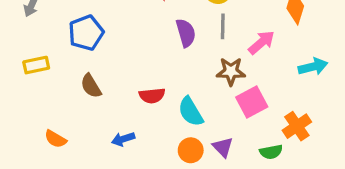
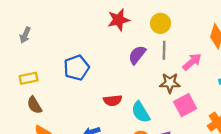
blue pentagon: (86, 33) -> (76, 68), moved
purple semicircle: (186, 33) -> (137, 55), turned -126
brown semicircle: (91, 86) -> (34, 105), moved

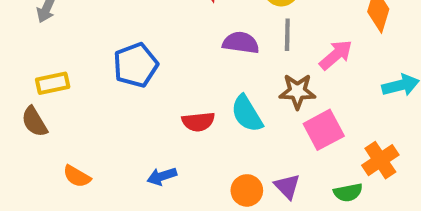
purple semicircle: (137, 55) -> (241, 43), turned 60
brown semicircle: (34, 105) -> (34, 122), moved
cyan semicircle: (141, 112) -> (247, 114), moved

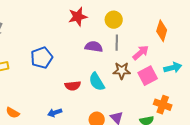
pink square: (324, 130) -> (148, 76), moved
orange cross: (380, 160) -> (163, 105), turned -36

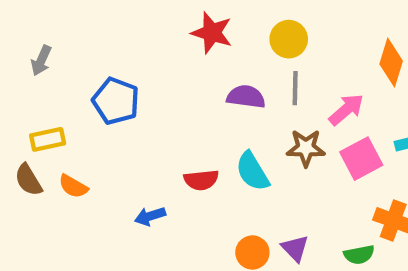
red star: (78, 17) -> (212, 33), turned 30
blue pentagon: (42, 58) -> (116, 101), moved, turned -30
orange semicircle: (13, 113) -> (73, 186), moved
blue arrow: (55, 113) -> (150, 216), moved

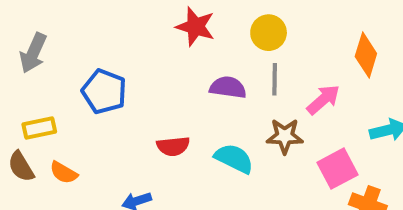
gray arrow: (41, 60) -> (33, 53), size x1.4
pink square: (361, 159) -> (337, 169), moved
cyan semicircle: (252, 171) -> (234, 158), turned 147
red semicircle: (201, 180) -> (173, 146), moved

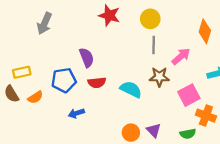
gray arrow: (33, 53) -> (44, 23), moved
purple semicircle: (228, 87) -> (87, 58), moved, turned 60
blue pentagon: (104, 91) -> (64, 80), moved, turned -30
orange semicircle: (64, 173) -> (35, 97), turned -63

